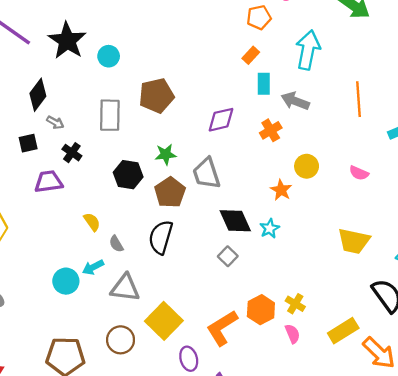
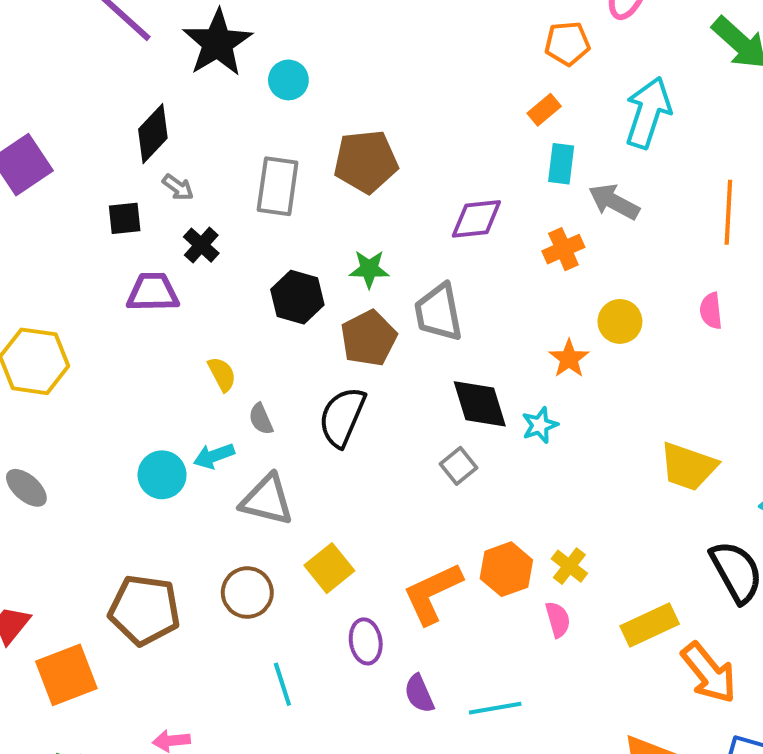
pink semicircle: (359, 173) -> (711, 311), moved, turned 54
yellow square: (164, 321) -> (329, 568), size x0.7

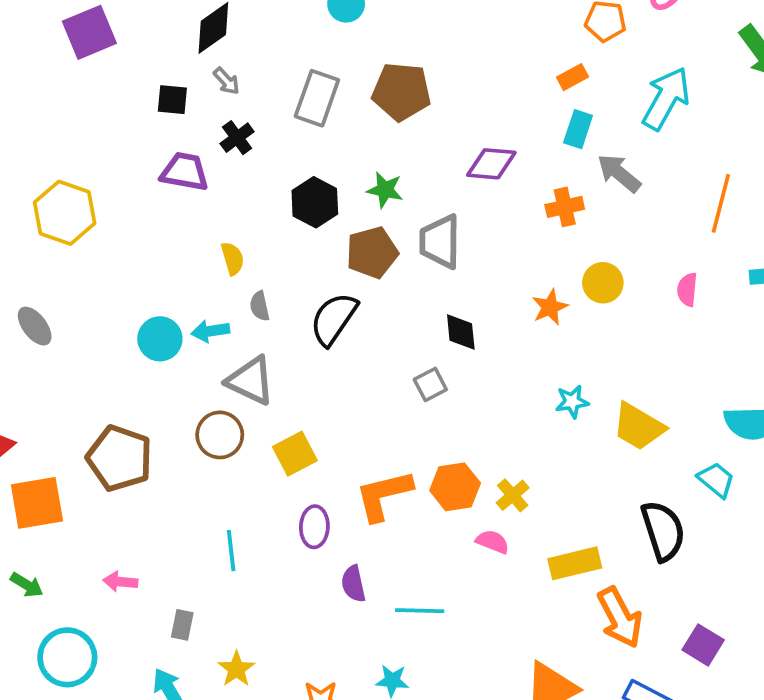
black diamond: (480, 404) -> (461, 332), size x0.7
cyan star: (540, 425) -> (572, 402), moved
brown circle: (247, 593) -> (220, 435), moved
pink semicircle: (558, 619) -> (493, 542), turned -64

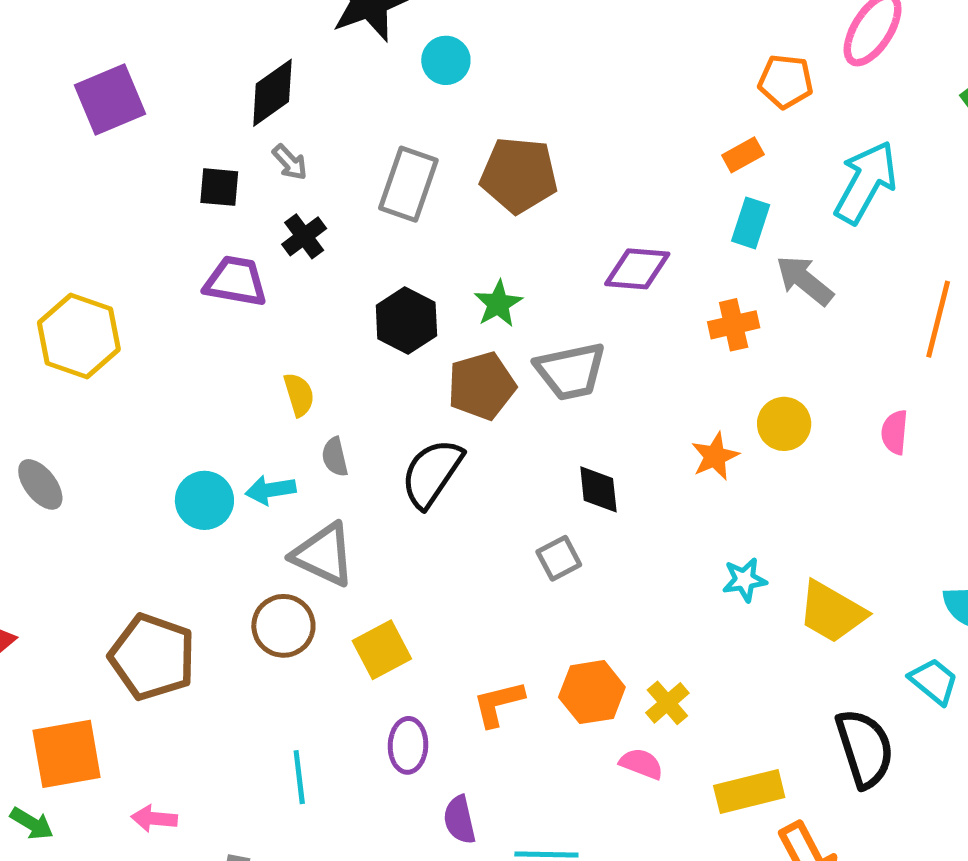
green star: (385, 190) -> (498, 304), turned 30
gray trapezoid: (440, 242) -> (571, 371), turned -102
orange L-shape: (384, 495) -> (498, 704), size x0.7
orange square: (37, 503) -> (67, 754), moved

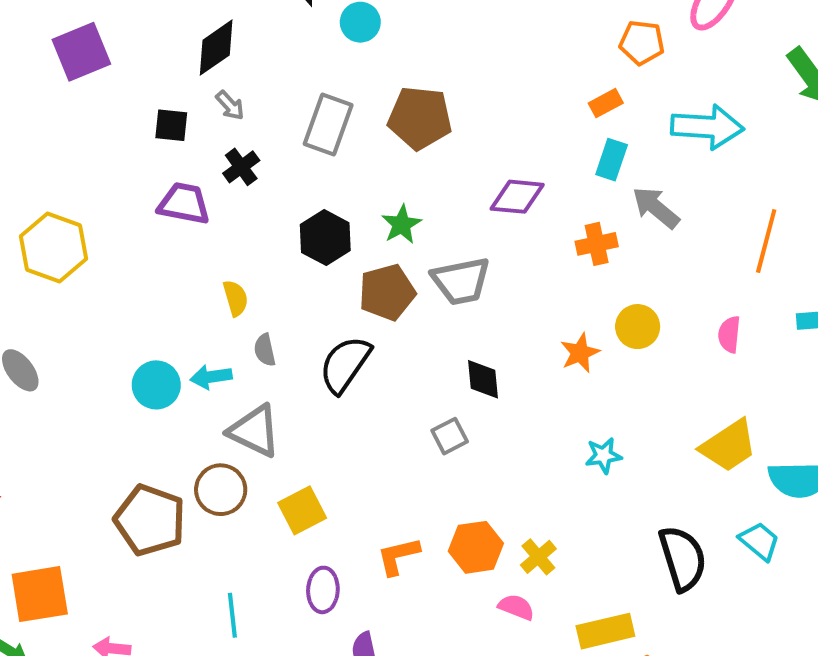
cyan arrow: (866, 182) -> (707, 127), turned 64
yellow trapezoid: (832, 612) -> (729, 446), moved, turned -64
brown pentagon: (152, 657) -> (150, 520), moved
black semicircle: (865, 748) -> (683, 558), moved

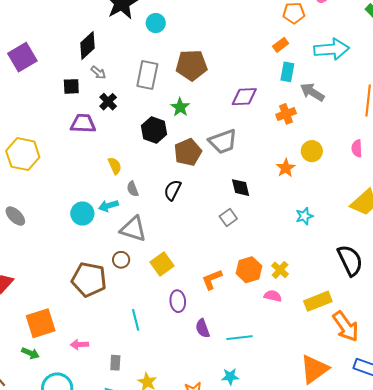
green star: (402, 224) -> (180, 107), moved
black semicircle: (345, 364) -> (173, 190), size x0.7
brown circle: (221, 490) -> (121, 260), size x0.7

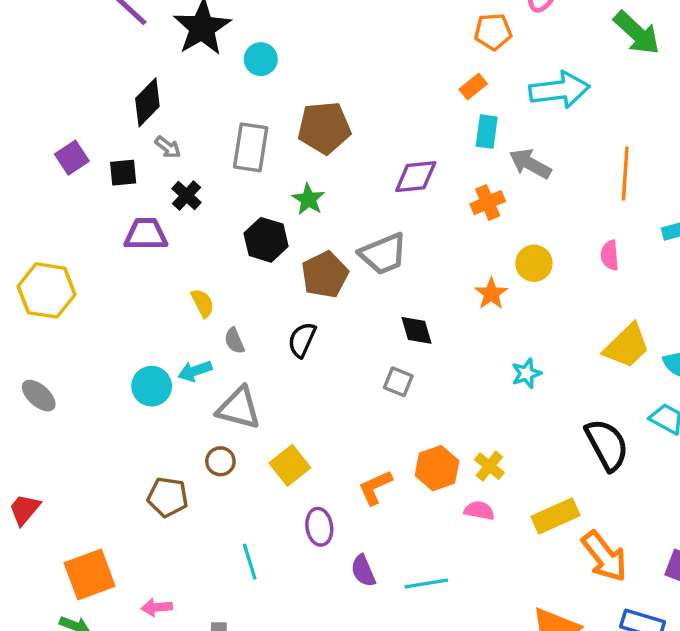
purple square: (22, 57) -> (72, 158), moved, size x0.7
gray square: (228, 218) -> (398, 382), turned -30
brown pentagon: (89, 280) -> (168, 497), size x0.7

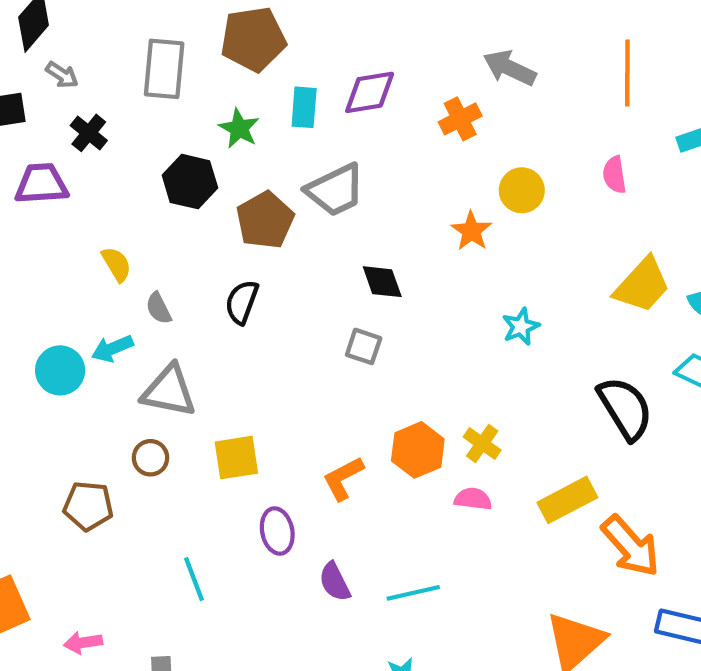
cyan rectangle: (487, 132) -> (304, 107), moved
yellow square: (290, 465) -> (236, 458), turned 33

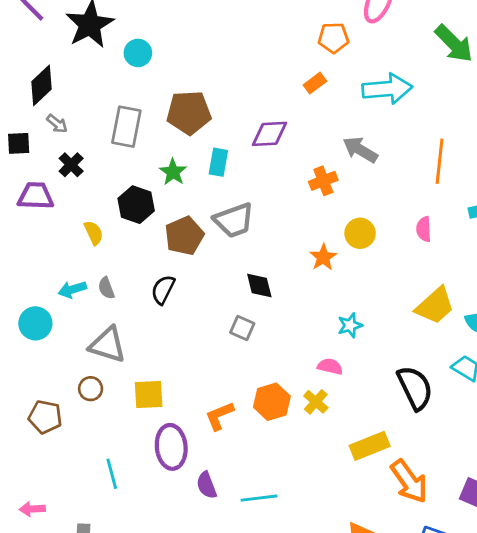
purple diamond: (370, 92) -> (270, 134), moved
yellow semicircle: (117, 264) -> (94, 233), moved
cyan arrow: (112, 348) -> (72, 289), moved
pink semicircle: (473, 499) -> (330, 366), moved
purple ellipse: (277, 531) -> (171, 447), size x1.4

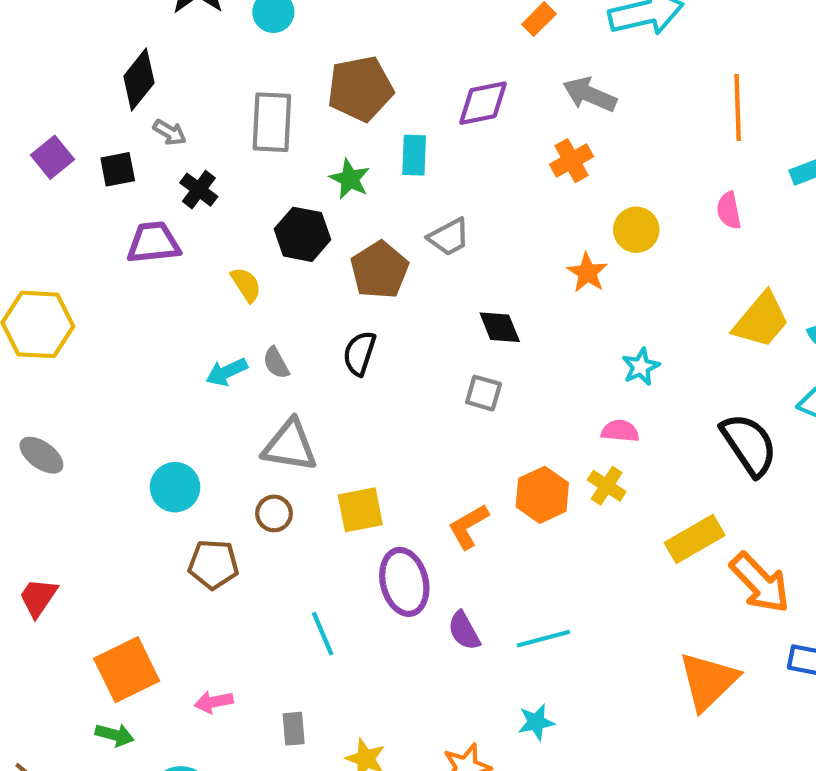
gray arrow: (360, 150) -> (590, 94), moved
gray trapezoid: (234, 220) -> (449, 237), size x0.7
cyan circle: (35, 323) -> (175, 487), moved

